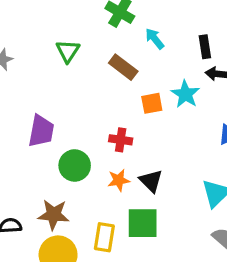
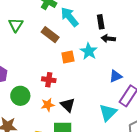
cyan arrow: (155, 39) -> (69, 17), size x1.5

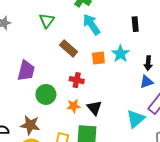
cyan arrow: (69, 17) -> (91, 24), moved
brown rectangle: (50, 35) -> (69, 48), moved
black arrow: (108, 38) -> (148, 63), moved, turned -96

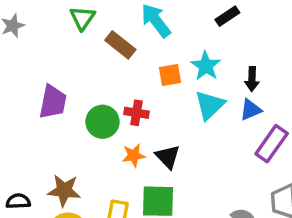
black rectangle: (135, 24) -> (227, 16), turned 64
brown rectangle: (69, 48) -> (120, 45), moved
green circle: (46, 94) -> (102, 122), moved
cyan triangle: (136, 119) -> (210, 105), moved

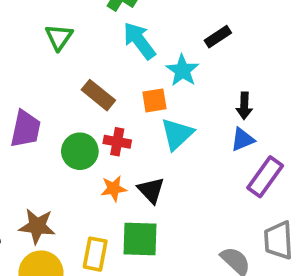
brown rectangle: (120, 45) -> (98, 95), moved
cyan star: (206, 66) -> (182, 70), moved
cyan triangle: (210, 105) -> (177, 134), moved

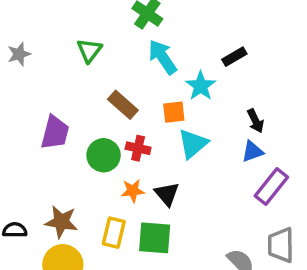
black arrow: (244, 106) -> (255, 121), turned -30
yellow rectangle: (95, 254) -> (114, 233), moved

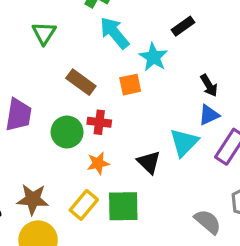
cyan triangle: (193, 144) -> (184, 142), moved
black triangle: (167, 194) -> (149, 162), moved
yellow rectangle: (114, 233) -> (84, 205), turned 32

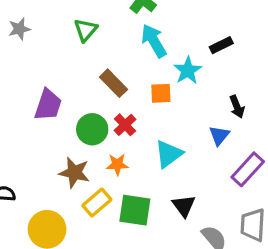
blue triangle: (209, 115) -> (219, 135), moved, turned -35
red cross: (99, 122) -> (125, 125), turned 30
cyan triangle: (184, 142) -> (169, 154), moved
black triangle: (149, 162) -> (184, 206), moved
brown star: (33, 199) -> (74, 173), moved

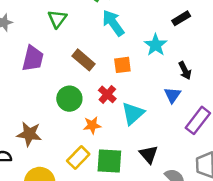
black rectangle: (221, 45) -> (181, 18), moved
cyan star: (188, 70) -> (156, 45), moved
purple trapezoid: (48, 105) -> (33, 59), moved
red cross: (125, 125) -> (107, 94), moved
brown star: (74, 173) -> (29, 134), moved

